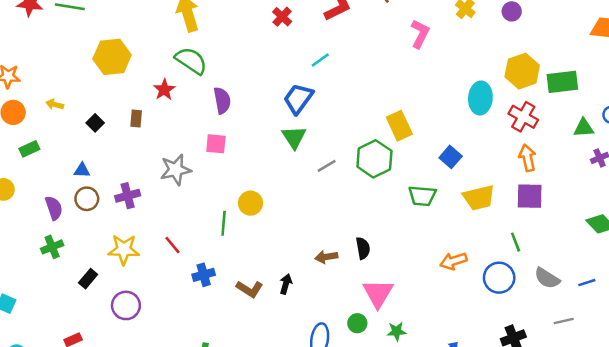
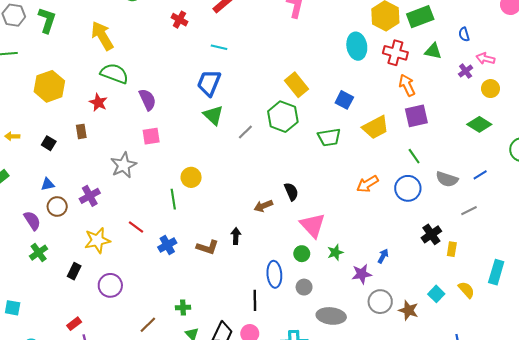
cyan line: (320, 60) -> (219, 47), turned 63
green triangle: (584, 128) -> (433, 51), moved, turned 30

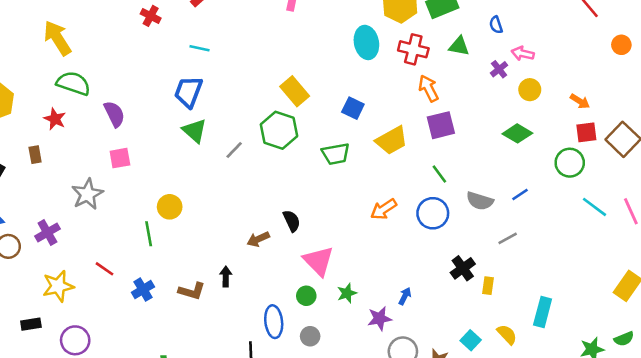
black rectangle: (74, 271) -> (31, 324), turned 56

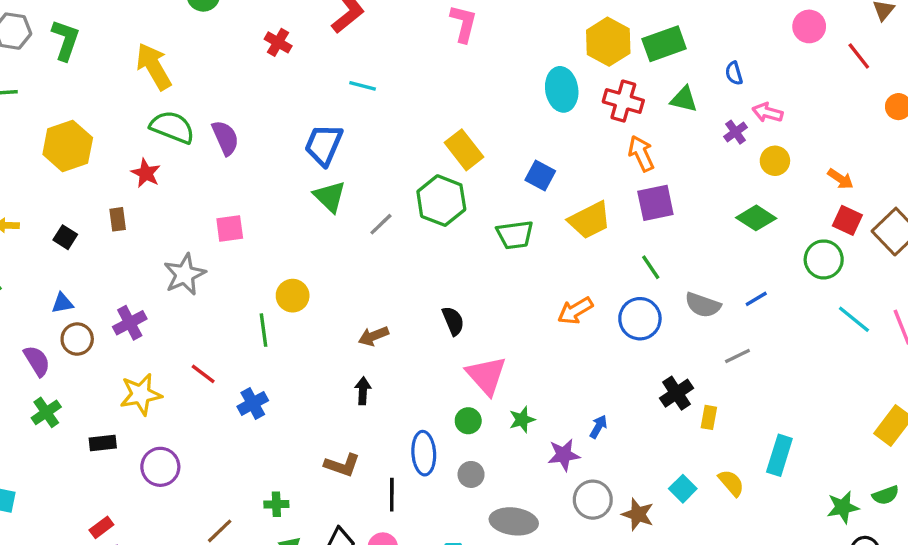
cyan line: (200, 48) -> (363, 86), moved
purple semicircle: (114, 114) -> (225, 138), moved
red square: (586, 132) -> (847, 220), turned 30
brown arrow: (258, 239) -> (373, 336), moved
brown L-shape: (192, 291) -> (342, 465), moved

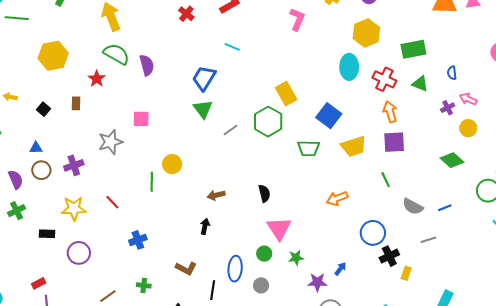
yellow hexagon: (608, 42) -> (366, 33), moved
blue square: (540, 175) -> (329, 116), size x1.4
blue circle: (640, 319) -> (373, 233), moved
blue cross: (253, 403) -> (138, 240), moved

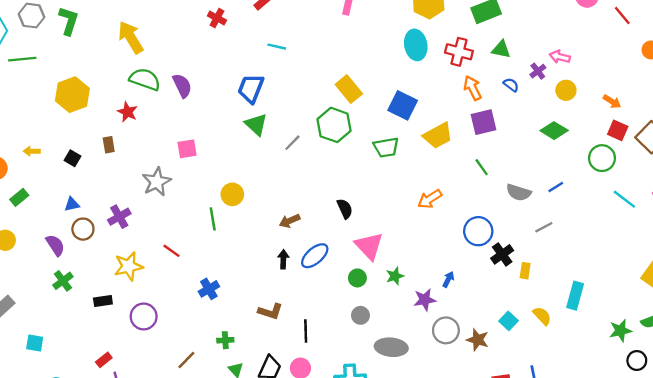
blue semicircle: (452, 73) -> (511, 85), moved, turned 144
blue ellipse: (235, 269) -> (315, 256), moved, turned 55

